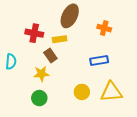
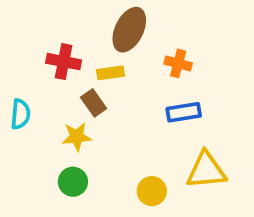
orange cross: (104, 28) -> (178, 63), moved
yellow circle: (82, 92) -> (152, 191), moved

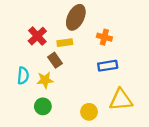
red cross: (64, 62) -> (37, 36), turned 36
cyan semicircle: (20, 114) -> (23, 76), moved

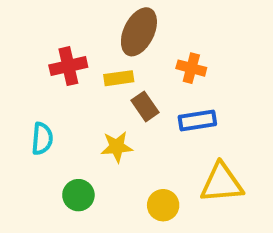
red cross: (37, 36) -> (68, 66), turned 30
brown rectangle: (55, 60) -> (145, 106), moved
yellow star: (45, 80) -> (117, 147), moved

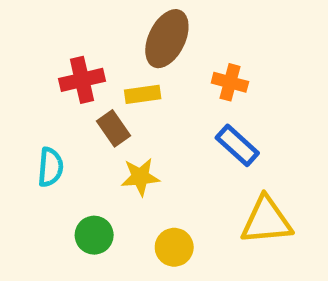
brown rectangle: (145, 106) -> (114, 128), moved
blue rectangle: (197, 121) -> (237, 145), turned 51
yellow circle: (163, 205) -> (174, 247), moved

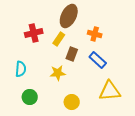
yellow rectangle: (143, 94) -> (59, 39), turned -48
brown rectangle: (114, 128) -> (72, 54), moved, turned 56
green circle: (94, 235) -> (30, 97), moved

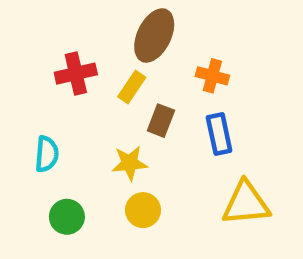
blue rectangle: (98, 60) -> (219, 134), turned 36
yellow circle: (72, 102) -> (143, 210), moved

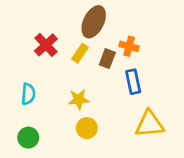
red cross: (76, 74) -> (46, 45), turned -30
brown rectangle: (161, 121) -> (107, 59), moved
green circle: (67, 217) -> (28, 138), moved

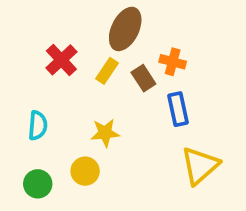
brown rectangle: (107, 59) -> (143, 78), turned -54
yellow triangle: (149, 124) -> (200, 166), turned -36
yellow circle: (87, 128) -> (85, 171), moved

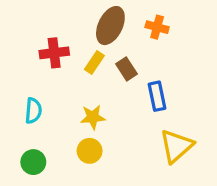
red cross: (61, 60) -> (54, 53), turned 36
orange cross: (173, 62) -> (157, 27), moved
yellow circle: (85, 171) -> (90, 151), moved

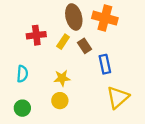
brown ellipse: (110, 26) -> (74, 17), turned -40
orange cross: (157, 27) -> (105, 18), size x1.6

